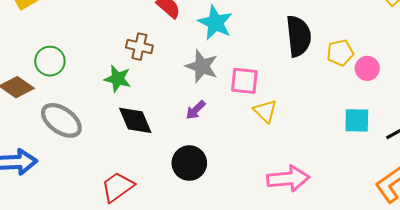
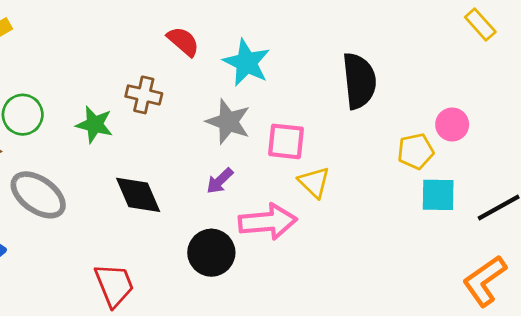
yellow pentagon: (340, 53) -> (416, 151), moved
green star: (118, 79) -> (94, 124), moved
pink arrow: (288, 179) -> (268, 222), moved
red trapezoid: (118, 187) -> (114, 285), turned 104

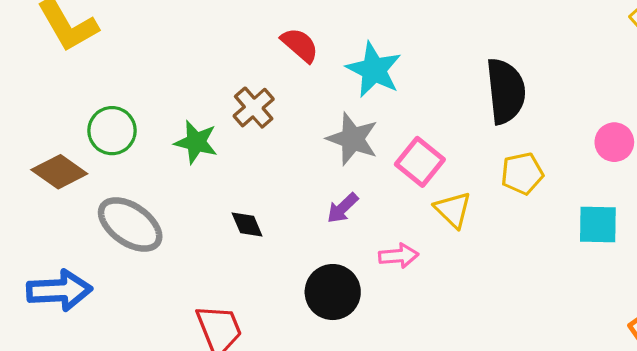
brown cross: (144, 95) -> (254, 108), turned 36
pink square: (286, 141) -> (420, 162), turned 33
yellow pentagon: (416, 151) -> (522, 173), moved
black diamond: (138, 195) -> (247, 224), size x0.6
pink arrow: (268, 222) -> (399, 256), size x0.6

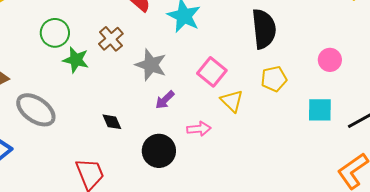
green circle: (112, 131) -> (55, 33), moved
gray star: (352, 139) -> (151, 65), moved
black diamond: (247, 224) -> (112, 122), moved

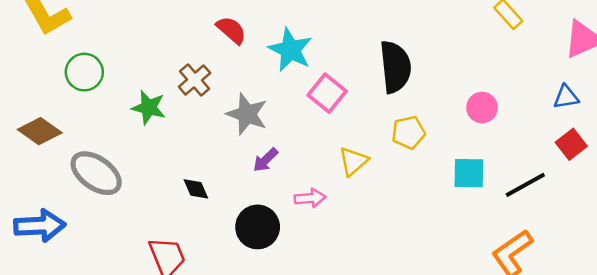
green circle: (55, 33) -> (84, 72), moved
pink square: (212, 72) -> (327, 93), moved
yellow triangle: (232, 101) -> (353, 161), turned 35

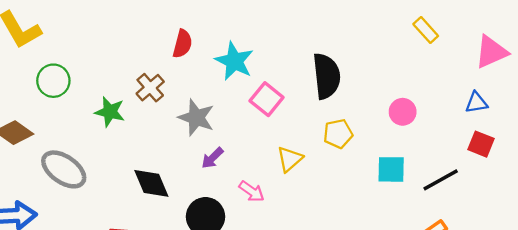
red semicircle: (231, 30) -> (182, 44), turned 64
red square: (571, 144) -> (481, 144), turned -30
black diamond: (196, 189) -> (151, 183), size x1.6
pink arrow: (310, 198) -> (252, 191), turned 40

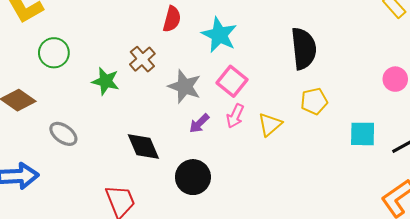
pink square: (267, 99) -> (232, 81), moved
pink circle: (403, 112) -> (395, 79), moved
gray ellipse: (64, 169) -> (63, 134), size x0.7
pink arrow: (252, 191) -> (235, 116), moved, turned 80

